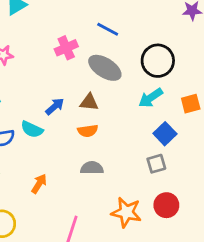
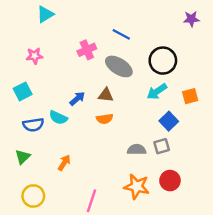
gray semicircle: (92, 168) -> (137, 150), moved

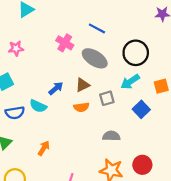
pink cross: (87, 50) -> (65, 43), turned -35
brown triangle: (106, 95) -> (82, 85), turned -32
gray square: (162, 146) -> (107, 98), moved

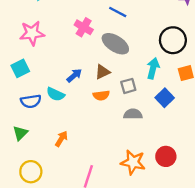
pink star: (16, 48) -> (32, 33), size x1.5
black circle: (136, 53) -> (173, 40), moved
cyan arrow: (130, 82) -> (153, 68), turned 138
gray semicircle: (111, 136) -> (133, 114), moved

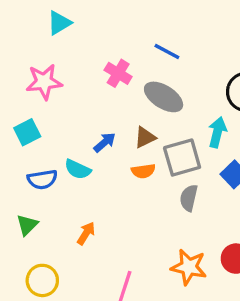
gray square: (128, 86) -> (182, 158), size x1.6
gray semicircle: (133, 114) -> (189, 198), turned -78

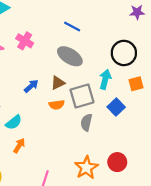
pink cross: (118, 73) -> (25, 41), moved
cyan semicircle: (78, 169) -> (14, 122), moved, turned -63
orange star: (189, 267) -> (86, 168), turned 30

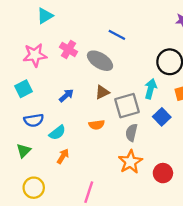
gray ellipse: (70, 56) -> (100, 61), moved
blue arrow: (31, 86) -> (66, 96), moved
orange semicircle: (57, 105) -> (97, 125), moved
orange star: (86, 168) -> (130, 162), moved

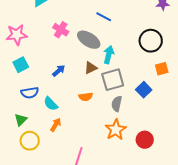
pink star: (35, 55) -> (17, 35), moved
cyan arrow: (151, 89) -> (109, 55), moved
cyan semicircle: (57, 133) -> (51, 104), turned 84
yellow circle: (34, 188) -> (30, 141), moved

